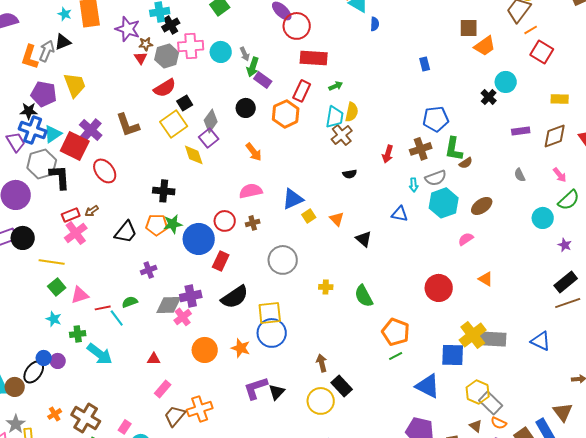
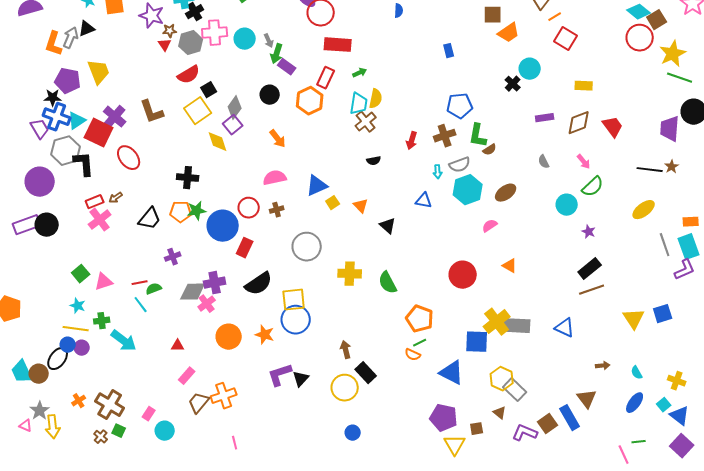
yellow line: (52, 262) -> (76, 329), moved
yellow cross: (326, 287) -> (350, 274), size x1.6
red line: (103, 308) -> (140, 283), moved
orange semicircle: (499, 423) -> (413, 355), moved

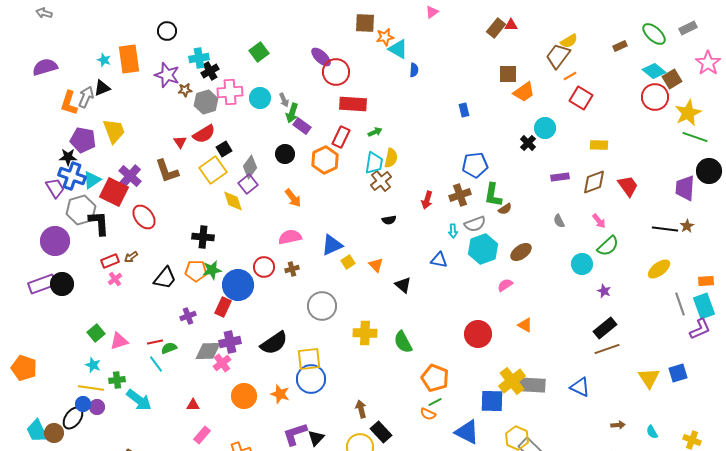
red triangle: (165, 45) -> (180, 142), moved
pink cross: (100, 220) -> (115, 279), size x0.6
red rectangle: (245, 248) -> (223, 307), moved

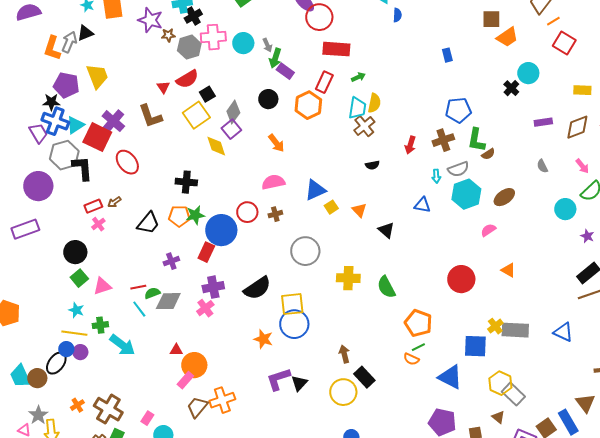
black circle: (62, 284) -> (75, 252), moved
gray diamond: (208, 351) -> (168, 301), moved
yellow cross: (512, 381) -> (495, 326), size x0.6
orange circle: (244, 396) -> (194, 365), moved

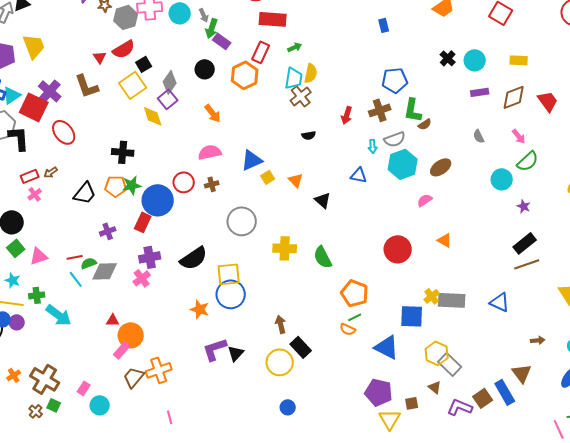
cyan circle: (528, 73) -> (475, 60), moved

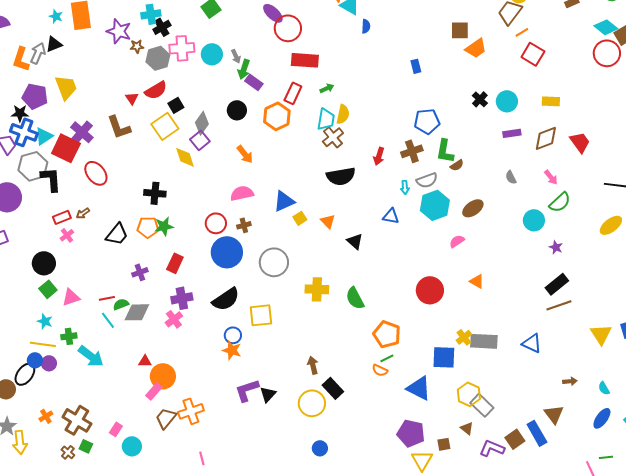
black semicircle: (309, 135) -> (341, 176), size x2.0
blue circle: (158, 200) -> (227, 252), moved
blue circle: (231, 294) -> (233, 335), moved, size x0.6

